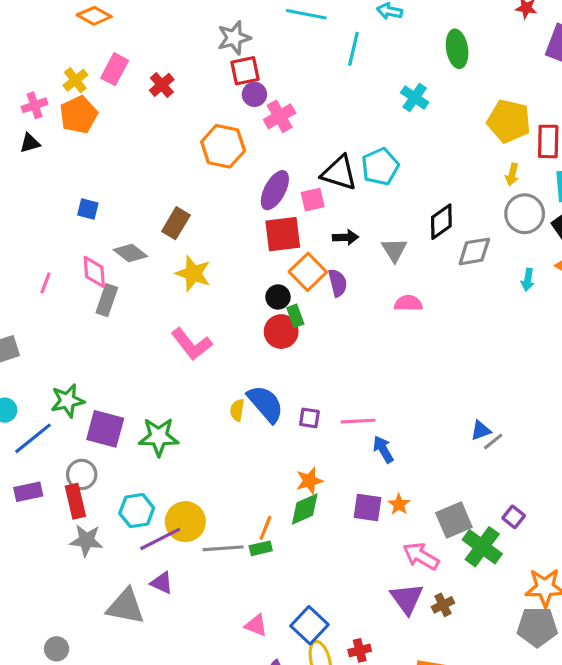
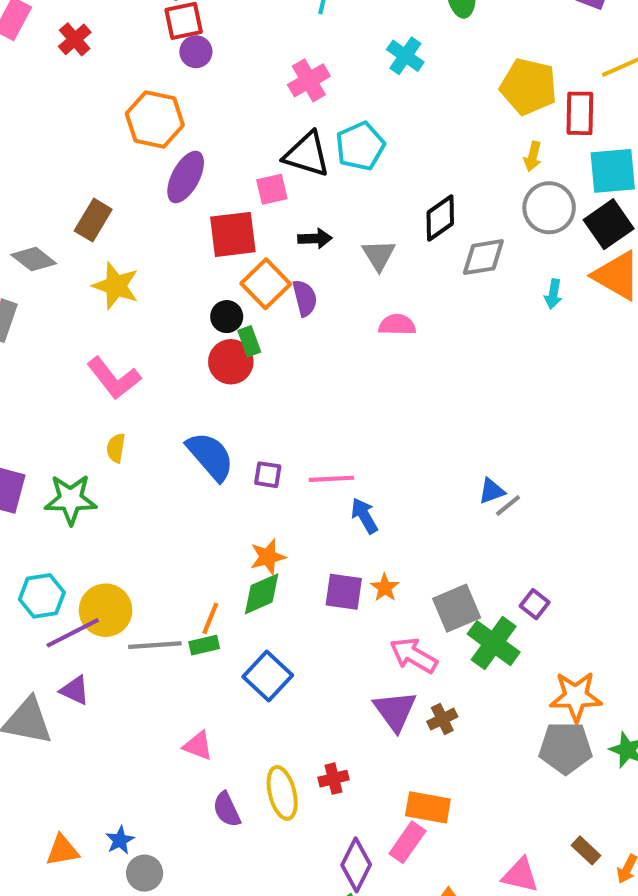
pink cross: (280, 116) -> (309, 80), moved
purple ellipse: (275, 190) -> (186, 177), moved
yellow semicircle: (237, 410) -> (116, 448), moved
blue square: (309, 625) -> (268, 676), moved

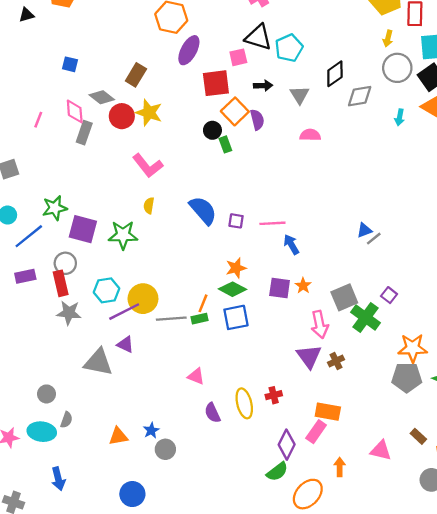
cyan pentagon: (360, 146) -> (289, 48), moved
red circle: (231, 362) -> (122, 116), moved
green diamond: (262, 594) -> (232, 289), turned 52
pink arrow: (414, 655) -> (320, 325), turned -132
blue square: (268, 676) -> (236, 317), moved, turned 36

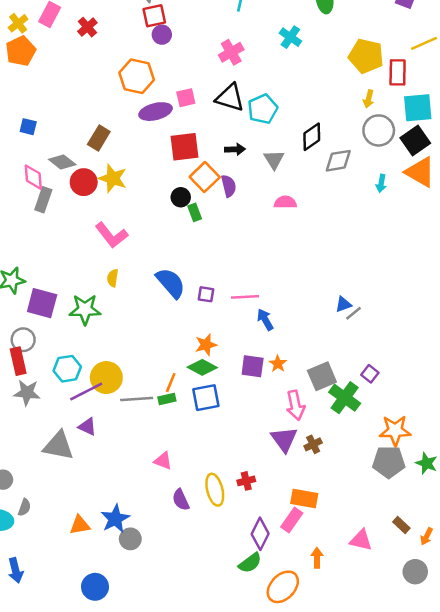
purple ellipse: (189, 50) -> (156, 112), turned 48
pink square: (238, 57) -> (186, 98), moved
blue star: (151, 430) -> (115, 519), size x1.6

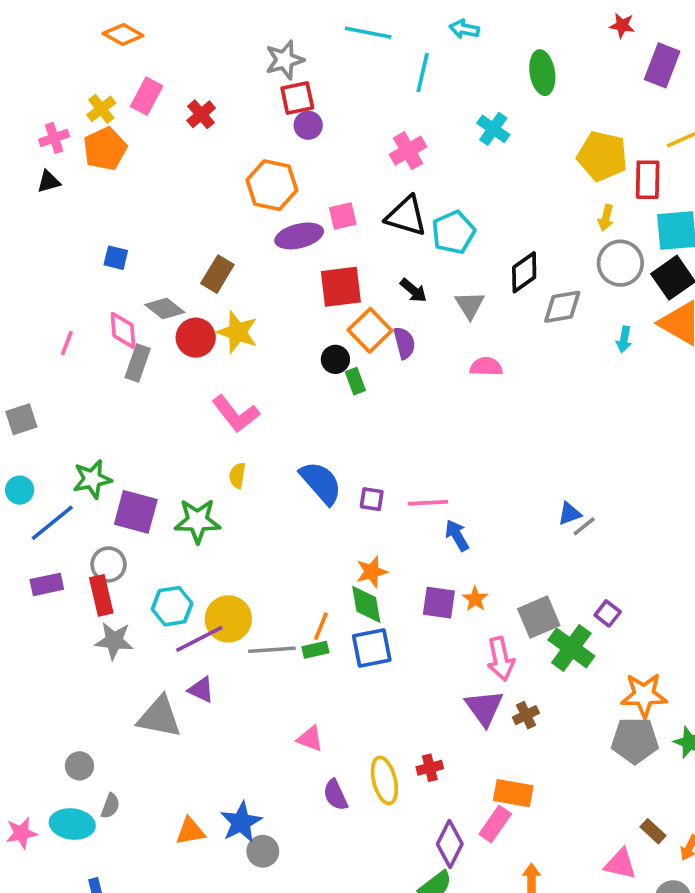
black arrow: (235, 149) -> (413, 290), turned 42
green diamond: (202, 367) -> (366, 604), turned 52
pink triangle: (361, 540) -> (620, 864), moved

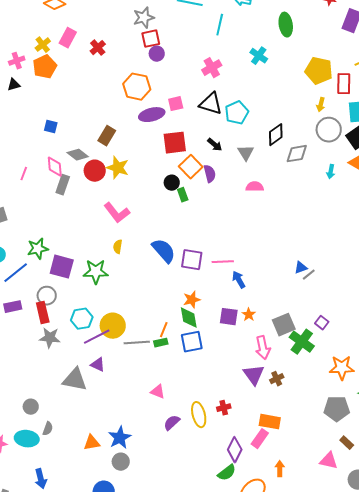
purple square: (372, 499) -> (192, 260), size x1.6
gray pentagon: (635, 741) -> (337, 409), moved
purple semicircle: (335, 795) -> (172, 423), turned 72
gray circle: (263, 851) -> (121, 462), moved

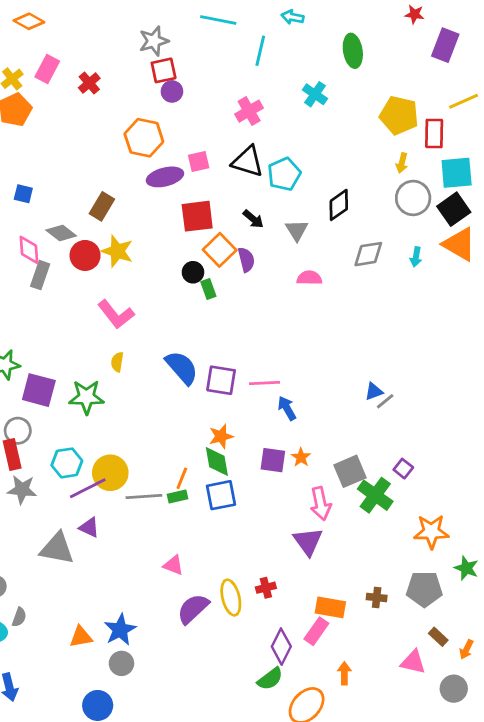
gray diamond: (297, 154) -> (368, 254), moved
brown cross: (277, 379) -> (377, 598), moved, turned 32
purple semicircle: (172, 423) -> (193, 609), size x1.4

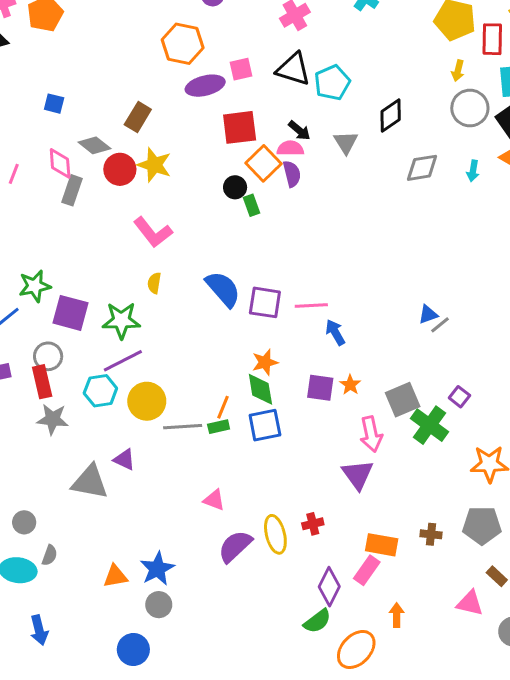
pink semicircle: (309, 278) -> (290, 148), moved
purple line: (88, 488) -> (123, 361), moved

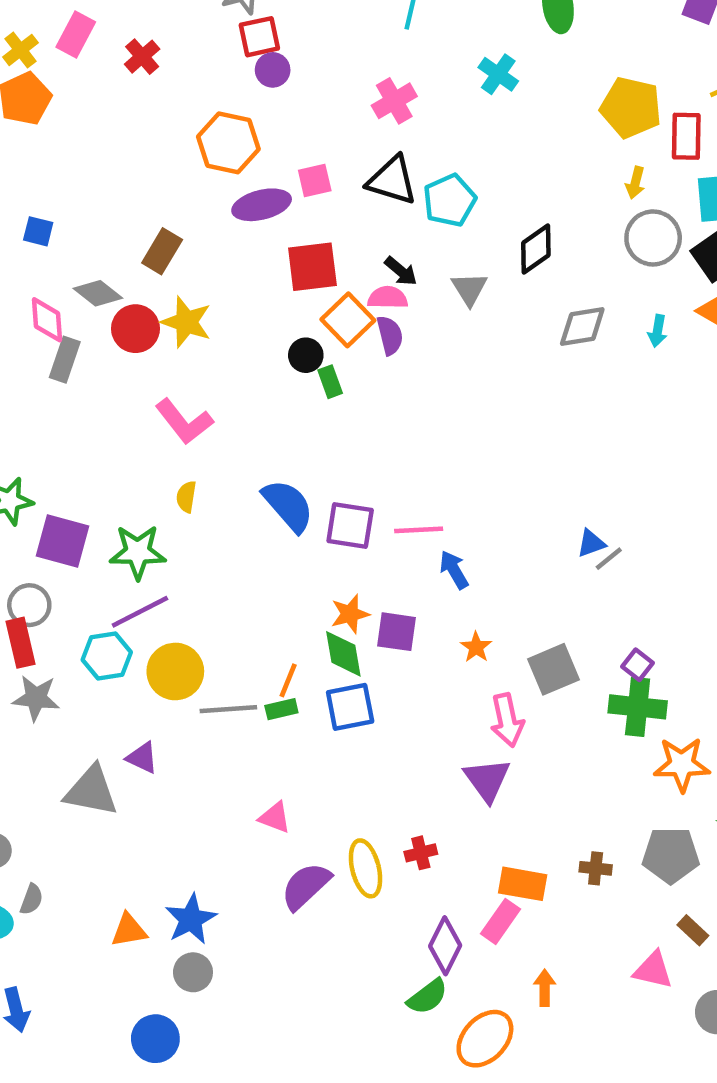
purple square: (320, 388) -> (396, 632), moved
green cross: (430, 425) -> (638, 707), moved, turned -30

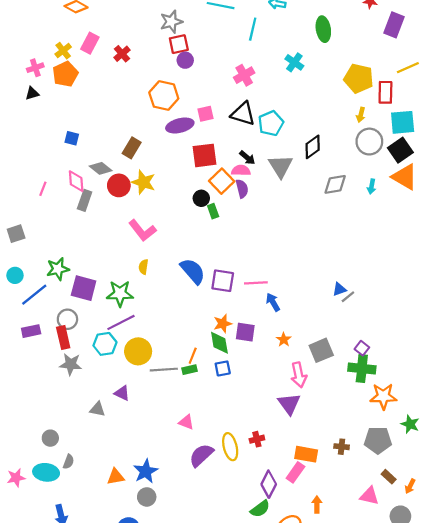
gray triangle: (469, 289) -> (280, 166), size x1.4
blue square: (350, 707) -> (223, 369), size x0.7
gray triangle: (91, 791) -> (97, 409), size x0.6

